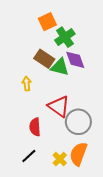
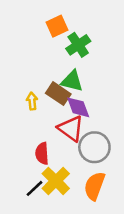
brown rectangle: (44, 59) -> (58, 94), moved
purple diamond: (75, 60) -> (78, 107), moved
yellow cross: (60, 159) -> (56, 181), moved, size x1.6

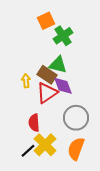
red triangle: (71, 129) -> (47, 93), moved, turned 50

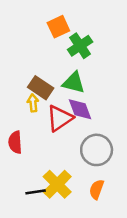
brown rectangle: (47, 75) -> (41, 88), moved
red semicircle: (34, 123) -> (15, 142), moved
orange semicircle: (76, 149) -> (97, 189), size x0.7
black line: (28, 151) -> (36, 192), turned 35

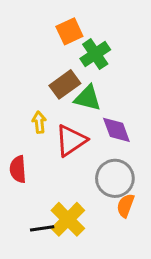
brown rectangle: (41, 88) -> (65, 84), moved, turned -70
purple diamond: (80, 109) -> (116, 130), moved
orange semicircle: (97, 189) -> (126, 206), moved

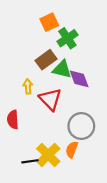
purple diamond: (116, 130) -> (79, 79), moved
red triangle: (71, 140) -> (50, 99), turned -40
orange semicircle: (126, 206) -> (72, 150), moved

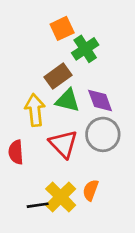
green triangle: (62, 69) -> (68, 101), moved
yellow arrow: (28, 86) -> (35, 110), size x1.6
red triangle: (50, 99) -> (63, 144), moved
gray circle: (81, 126) -> (103, 134), moved

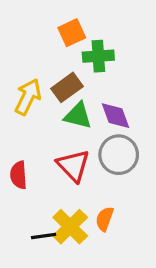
green cross: (85, 49) -> (98, 56), turned 30
yellow arrow: (35, 110) -> (28, 97), moved, turned 32

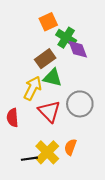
green cross: (98, 56) -> (66, 38), turned 36
yellow arrow: (28, 97) -> (33, 88), moved
purple diamond: (116, 116) -> (78, 49), moved

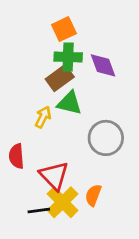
green cross: (66, 38) -> (68, 57), moved, turned -30
yellow arrow: (33, 88) -> (43, 117), size x0.7
red triangle: (49, 111) -> (54, 176), moved

